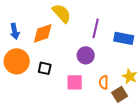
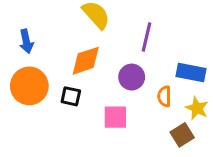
orange diamond: (43, 33) -> (86, 61), moved
blue rectangle: (124, 38) -> (191, 73), moved
orange semicircle: (104, 82) -> (164, 96), moved

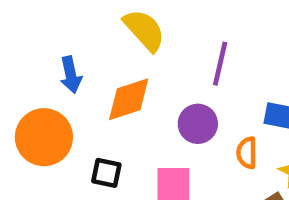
blue arrow: (26, 41) -> (71, 75), moved
black square: (71, 96) -> (106, 173), moved

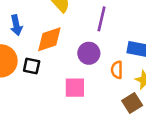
black square: (106, 173) -> (32, 66), moved

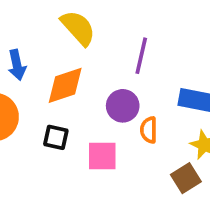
black square: (32, 66) -> (56, 137), moved
orange semicircle: (117, 70) -> (149, 130), moved

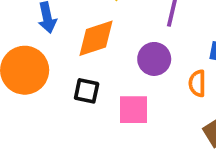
orange semicircle: (149, 130) -> (197, 83), moved

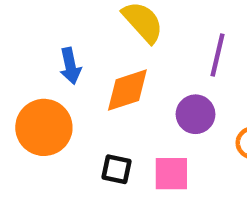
black square: (87, 91) -> (116, 169), moved

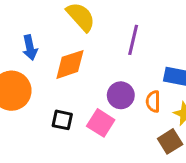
purple circle: (196, 114) -> (121, 95), moved
pink square: (171, 174) -> (101, 123), turned 32

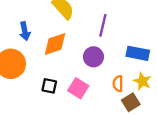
purple circle: (121, 95) -> (93, 57), moved
orange semicircle: (153, 101) -> (118, 84), moved

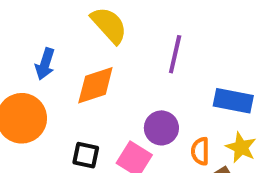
blue arrow: (25, 31) -> (45, 64), turned 30
purple circle: (93, 57) -> (161, 128), moved

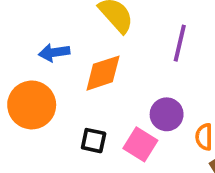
blue arrow: (45, 64) -> (54, 52), turned 64

